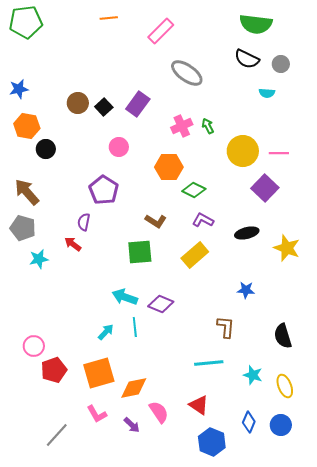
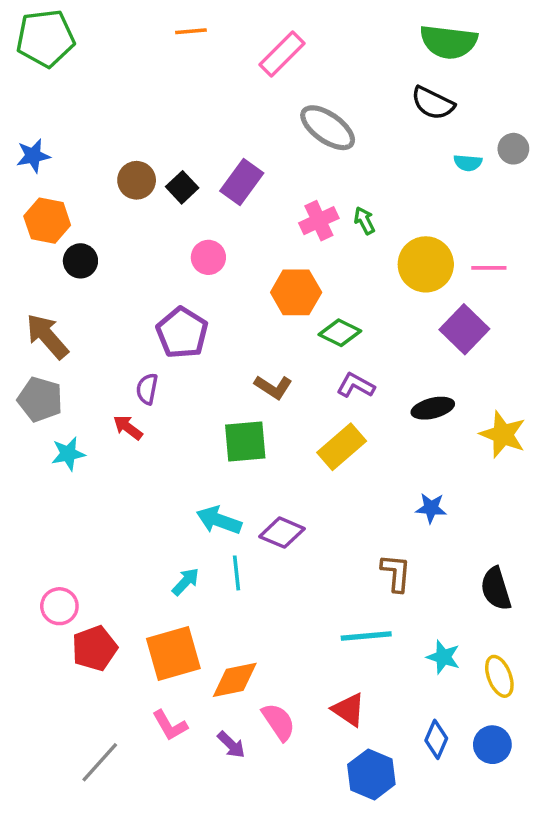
gray circle: (281, 64) -> (513, 149), moved

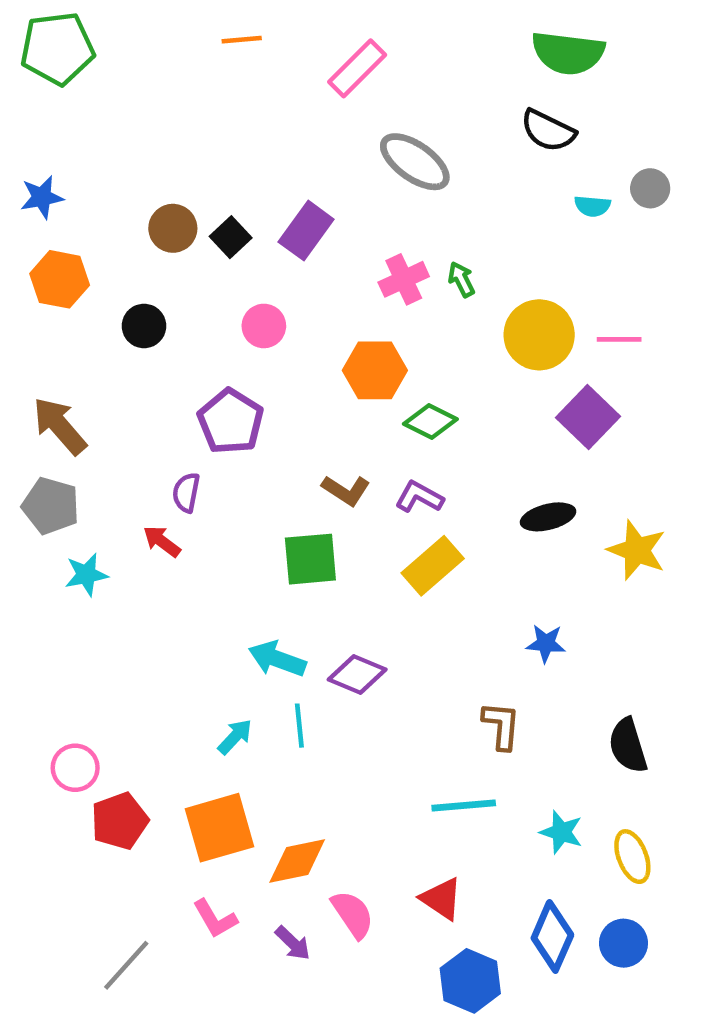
black circle: (80, 261) -> (144, 326), moved
purple L-shape: (356, 385) -> (419, 497), moved
blue diamond: (436, 739) -> (552, 936), size x1.4

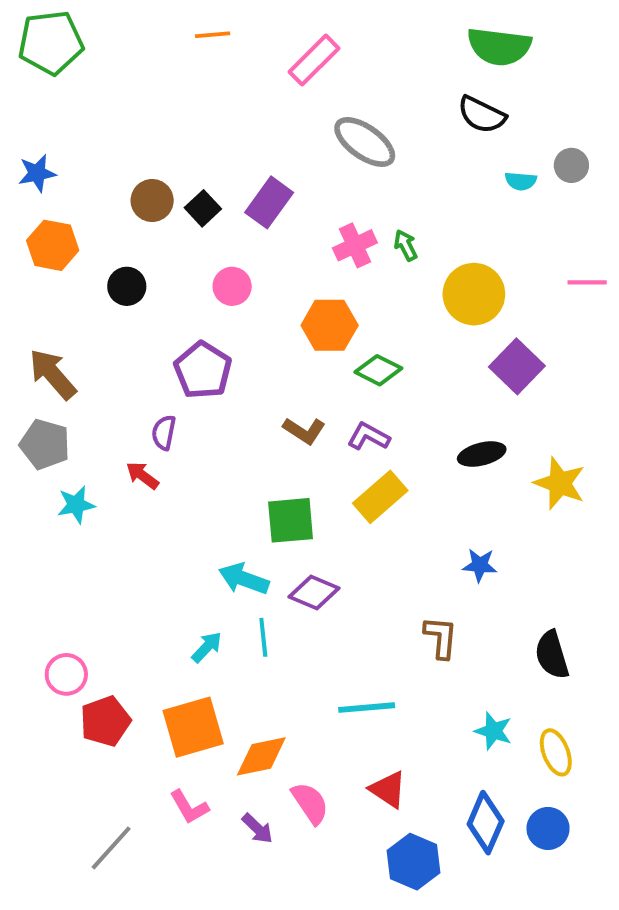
pink line: (619, 339) -> (587, 282), moved
green square: (310, 559) -> (291, 520), moved
cyan line: (464, 805) -> (367, 708), moved

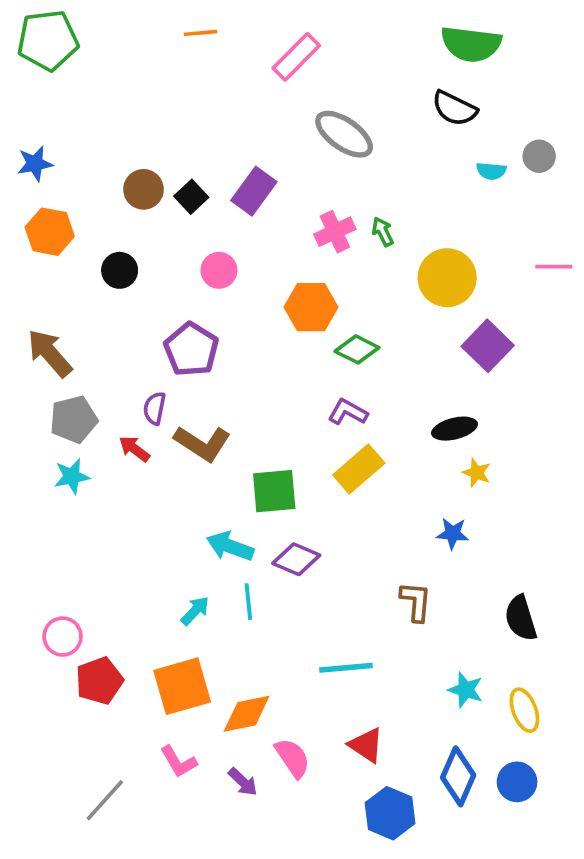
brown L-shape: (304, 431) -> (202, 443), moved, size x1.4
gray pentagon: (45, 444) -> (74, 419), moved, turned -30
yellow star: (560, 483) -> (477, 473), moved, size x0.6

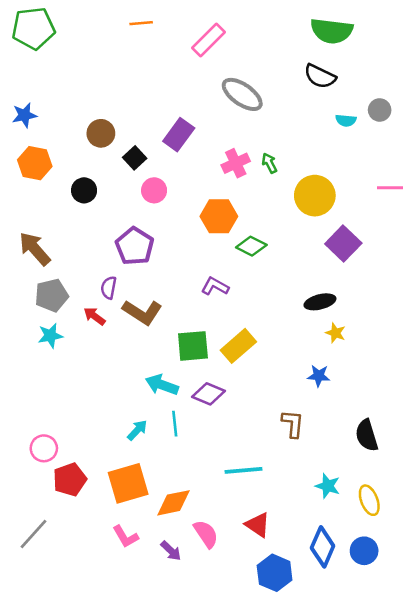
black square: (191, 197) -> (135, 158), moved
purple L-shape: (348, 412) -> (215, 286), moved
yellow rectangle: (359, 469) -> (238, 346), moved
gray line: (105, 800) -> (33, 534), moved

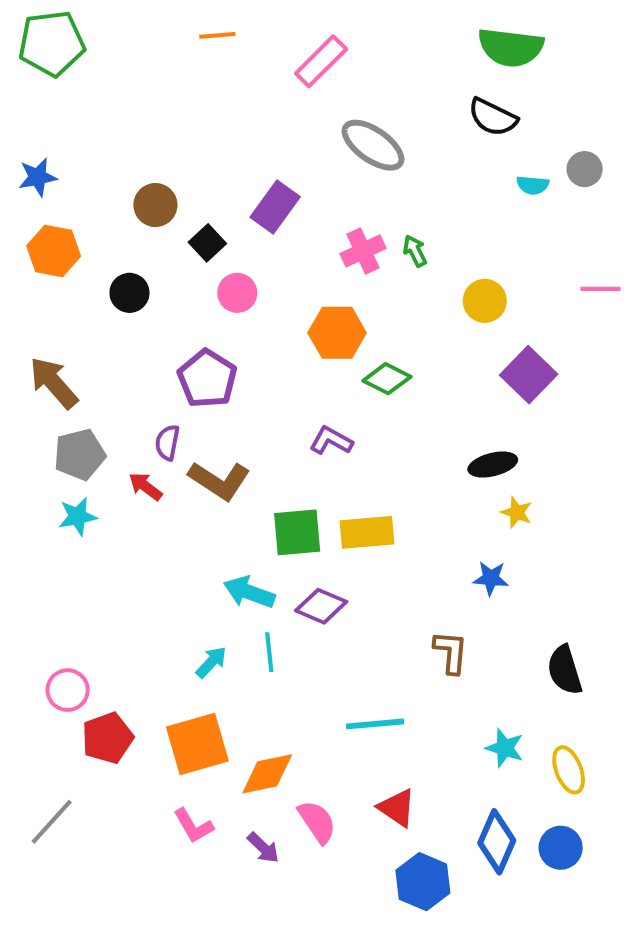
yellow circle: (315, 196) -> (485, 301), size x0.7
yellow rectangle: (238, 346) -> (367, 532), turned 36

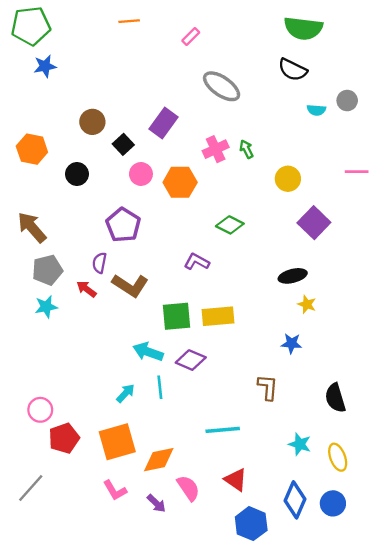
pink rectangle: (321, 61) -> (191, 37), size x0.6
blue star: (38, 177) -> (45, 66), moved
orange hexagon: (337, 333) -> (180, 182), moved

